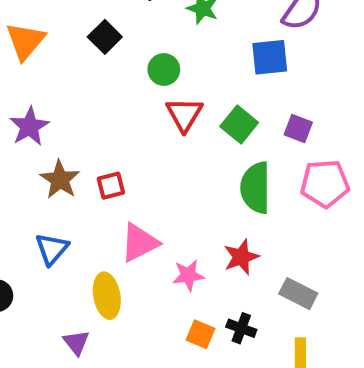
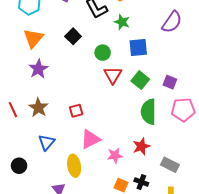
blue square: (270, 57) -> (138, 48), moved
purple star: (29, 127) -> (38, 69), moved
brown star: (60, 180) -> (38, 108), moved

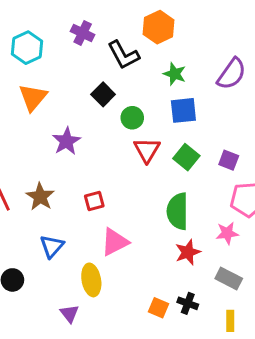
green star: (122, 22) -> (175, 74), moved
black square: (73, 36) -> (103, 94), moved
purple star: (38, 69) -> (66, 141), moved
green semicircle: (148, 112) -> (178, 211), moved
pink star: (115, 156) -> (227, 233), moved

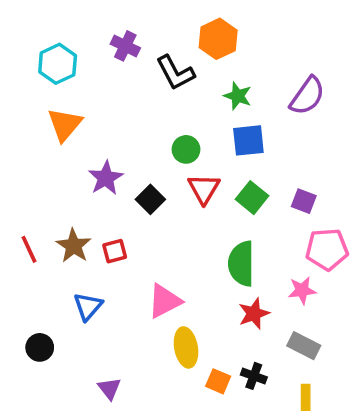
black square: (103, 94) -> (150, 199), moved
red square: (94, 201) -> (115, 251), moved
yellow ellipse: (91, 280) -> (186, 347), moved

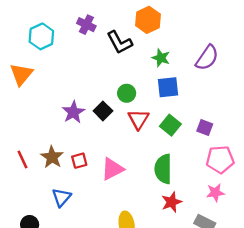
orange triangle: (65, 124) -> (21, 74), moved
black square: (150, 199) -> (103, 111), moved
pink star: (302, 290) -> (215, 193), moved
pink triangle: (165, 301) -> (112, 169), moved

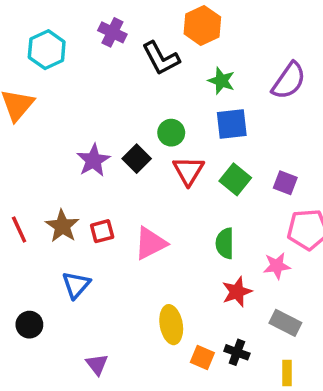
green semicircle: (163, 169) -> (225, 243), size x0.7
pink star: (215, 193) -> (277, 266), moved

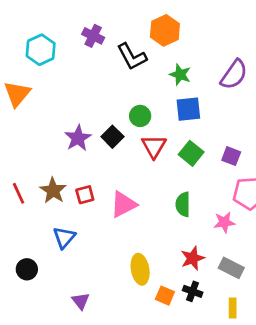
red star: (237, 292) -> (193, 258), moved

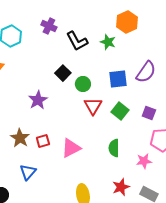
orange hexagon: (165, 30) -> (127, 22), moved
green star: (180, 75) -> (108, 42), moved
purple semicircle: (234, 75) -> (146, 72), moved
black square: (112, 137) -> (63, 73), moved

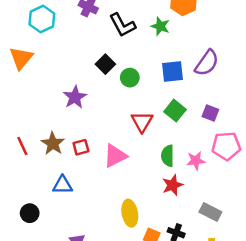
red triangle: (93, 106) -> (142, 122), moved
pink star: (144, 161) -> (196, 161), moved
blue triangle: (28, 172) -> (63, 185), turned 48
red star: (121, 187) -> (173, 185), moved

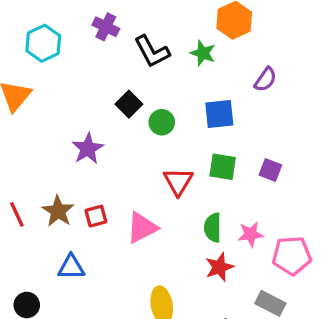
purple semicircle: (207, 63) -> (265, 79), moved, size x0.7
green square: (175, 111) -> (223, 167), turned -30
pink pentagon: (226, 146) -> (292, 256), moved

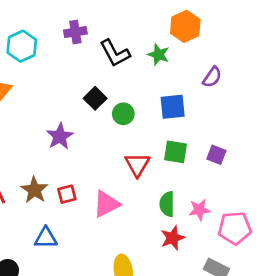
purple cross: (106, 27) -> (75, 32), turned -35

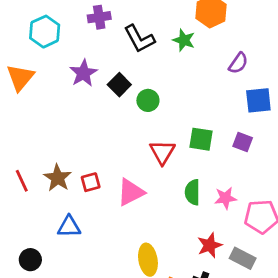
blue square: (173, 107) -> (258, 100), moved
purple star: (60, 136) -> (83, 73), moved
red star: (173, 238) -> (210, 245), moved

